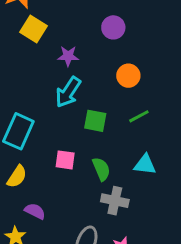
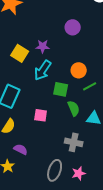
yellow square: (34, 29) -> (20, 53), moved
orange circle: (128, 76) -> (79, 70), moved
green semicircle: (101, 169) -> (74, 108), moved

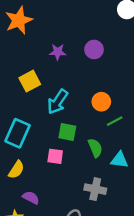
purple star: (43, 46) -> (58, 52), moved
yellow square: (20, 53) -> (30, 81), turned 30
green square: (61, 89) -> (67, 132), moved

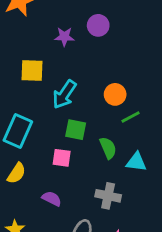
purple circle: (94, 49) -> (98, 25), moved
yellow square: (30, 81) -> (32, 70), turned 30
purple semicircle: (31, 198) -> (52, 199), moved

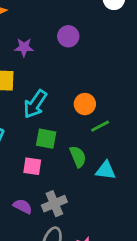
purple star: (64, 37) -> (24, 47), moved
gray cross: (108, 196) -> (54, 204), moved, turned -35

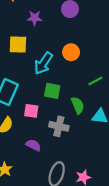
orange circle: (85, 104) -> (71, 52), moved
pink square: (32, 166) -> (31, 111), moved
gray cross: (54, 204) -> (59, 126), moved, turned 36

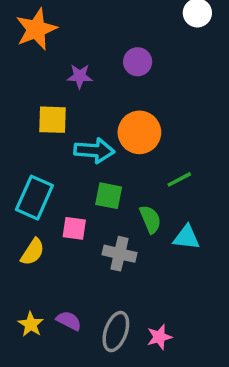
orange circle: (71, 52) -> (139, 132), size x1.5
cyan arrow: (43, 63) -> (94, 150), turned -120
purple semicircle: (33, 145) -> (69, 321), moved

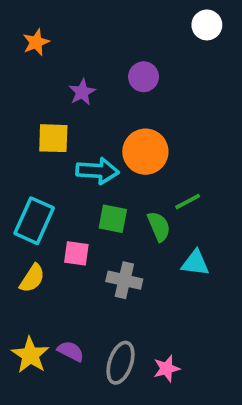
orange star: (36, 29) -> (36, 42), size x0.6
purple star: (80, 76) -> (82, 92), turned -30
green semicircle: (150, 219) -> (159, 226), moved
yellow star: (31, 324) -> (30, 355), size x1.4

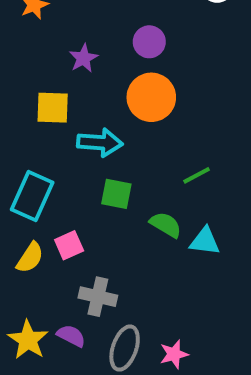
orange circle: (145, 152) -> (151, 97), moved
green semicircle: (159, 226) -> (166, 225), moved, turned -36
pink square: (76, 253) -> (69, 245), moved, turned -32
gray cross: (124, 280) -> (98, 297), moved

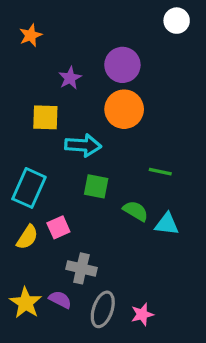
purple circle: (149, 42) -> (122, 65), size x1.4
green line: (197, 175) -> (160, 172), turned 40

